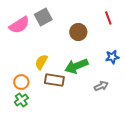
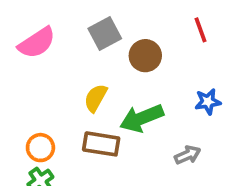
gray square: (43, 17) -> (105, 34), moved
yellow semicircle: (41, 62) -> (96, 98), moved

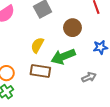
brown circle: (145, 56) -> (72, 28), moved

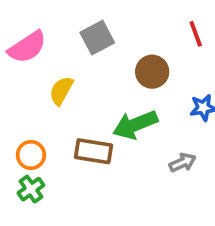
yellow semicircle: (37, 45) -> (61, 91), moved

